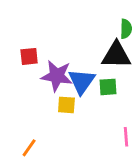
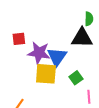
green square: (108, 87) -> (76, 78), moved, turned -32
yellow square: (66, 105) -> (46, 74), size x1.6

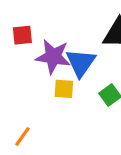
yellow square: (46, 74) -> (64, 89), size x0.6

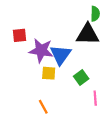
orange line: (22, 136) -> (43, 107), moved, turned -64

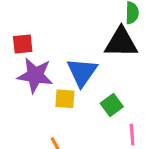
purple star: (41, 50) -> (35, 75), moved

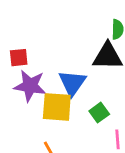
yellow square: (65, 99) -> (57, 107), size x1.6

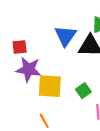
blue triangle: (72, 83) -> (65, 36), moved

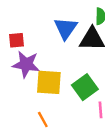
green square: (83, 91) -> (85, 87), size x1.5

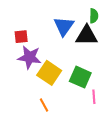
yellow square: (49, 82) -> (49, 73), turned 30
green square: (85, 87) -> (80, 77), turned -30

